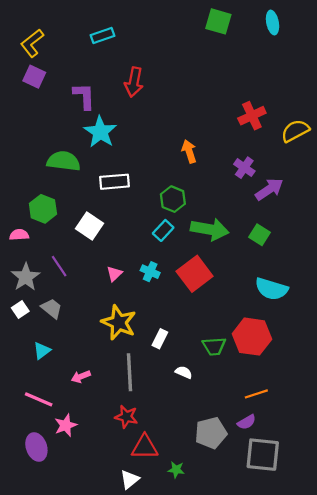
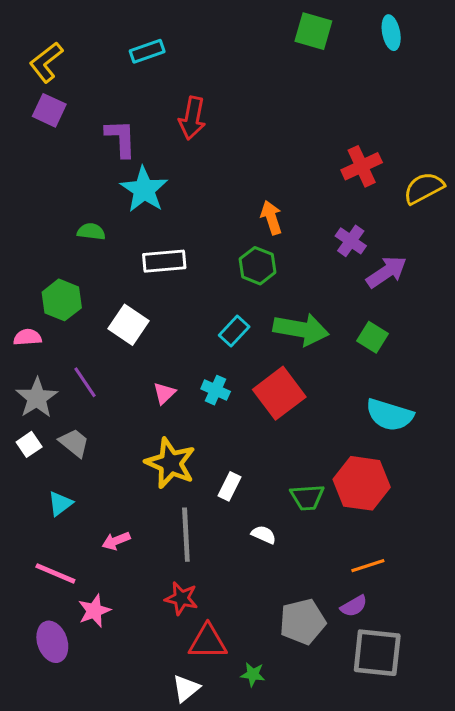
green semicircle: (64, 161) -> (91, 232), size x0.6
green hexagon: (173, 199) -> (257, 266), moved

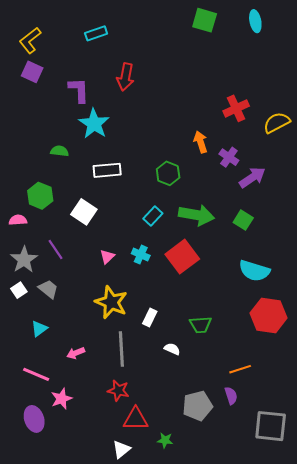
orange arrow: (271, 218) -> (201, 142), moved
red hexagon: (362, 483) -> (269, 315), moved
purple semicircle: (354, 606) -> (231, 396), turned -78
gray square: (377, 653) -> (271, 426), moved

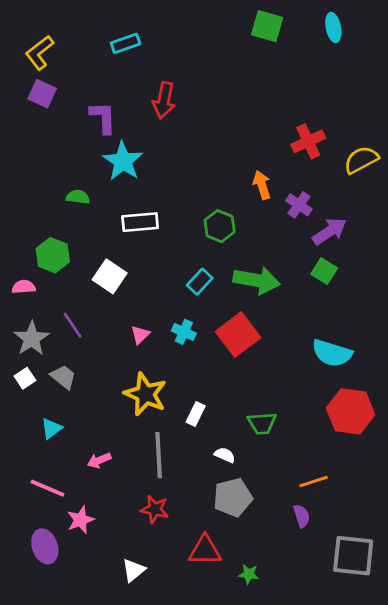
green square: (243, 220) -> (324, 271), moved
gray pentagon: (198, 406) -> (233, 497), moved
red triangle: (136, 419) -> (205, 550), moved
green star: (165, 440) -> (249, 574), moved
white triangle: (121, 449) -> (133, 570), moved

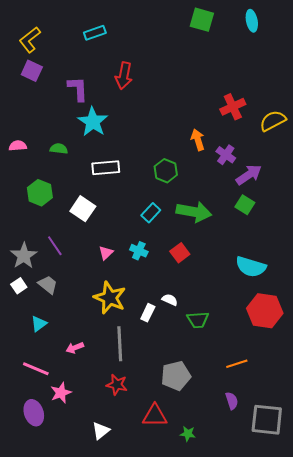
pink semicircle: (24, 287) -> (18, 146), moved
red square: (238, 335) -> (180, 253), size x0.6
white semicircle: (225, 455) -> (170, 300), moved
purple semicircle: (302, 516) -> (232, 401), moved

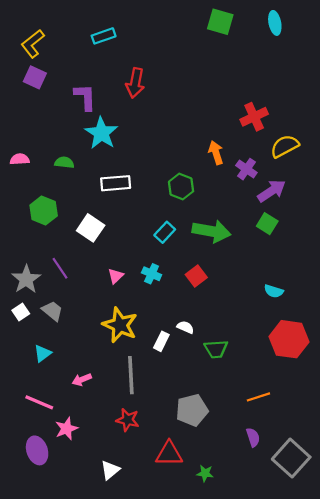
yellow semicircle: (273, 121) -> (285, 146), moved
cyan semicircle: (251, 267) -> (274, 291), size x0.6
gray square: (267, 420) -> (291, 458), turned 36

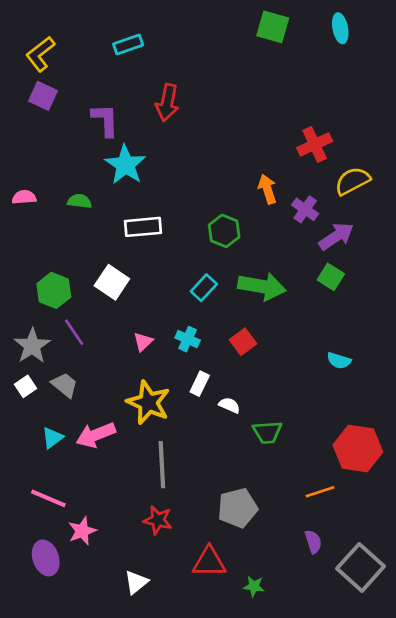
green hexagon: (44, 210) -> (54, 290), moved
red hexagon: (289, 339) -> (358, 448), moved
white rectangle: (161, 341) -> (200, 384), moved
pink arrow: (82, 380) -> (96, 435), moved, size x1.6

